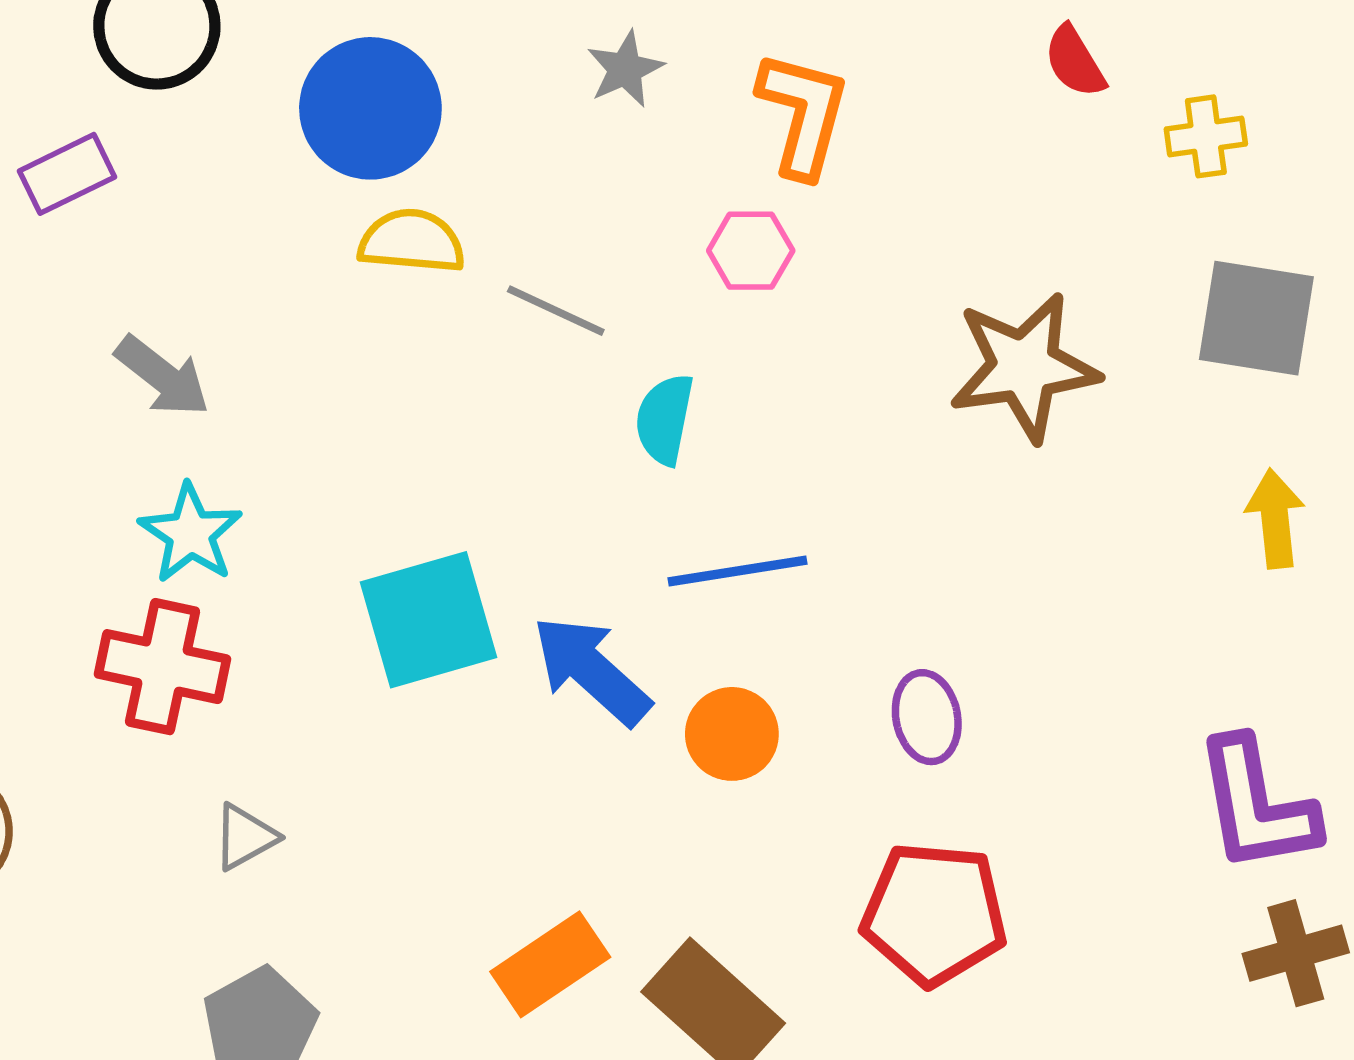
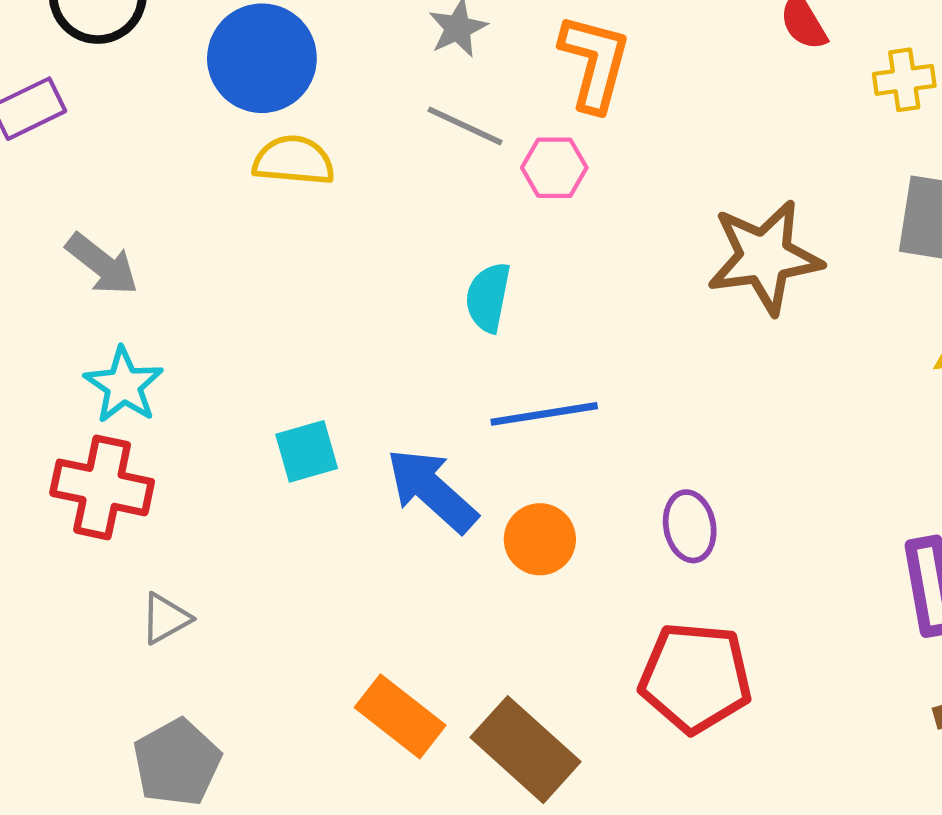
gray line: (556, 311) -> (465, 126), moved
cyan square: (428, 620) -> (307, 451), size x0.6
orange rectangle: (550, 964) -> (400, 716), turned 72

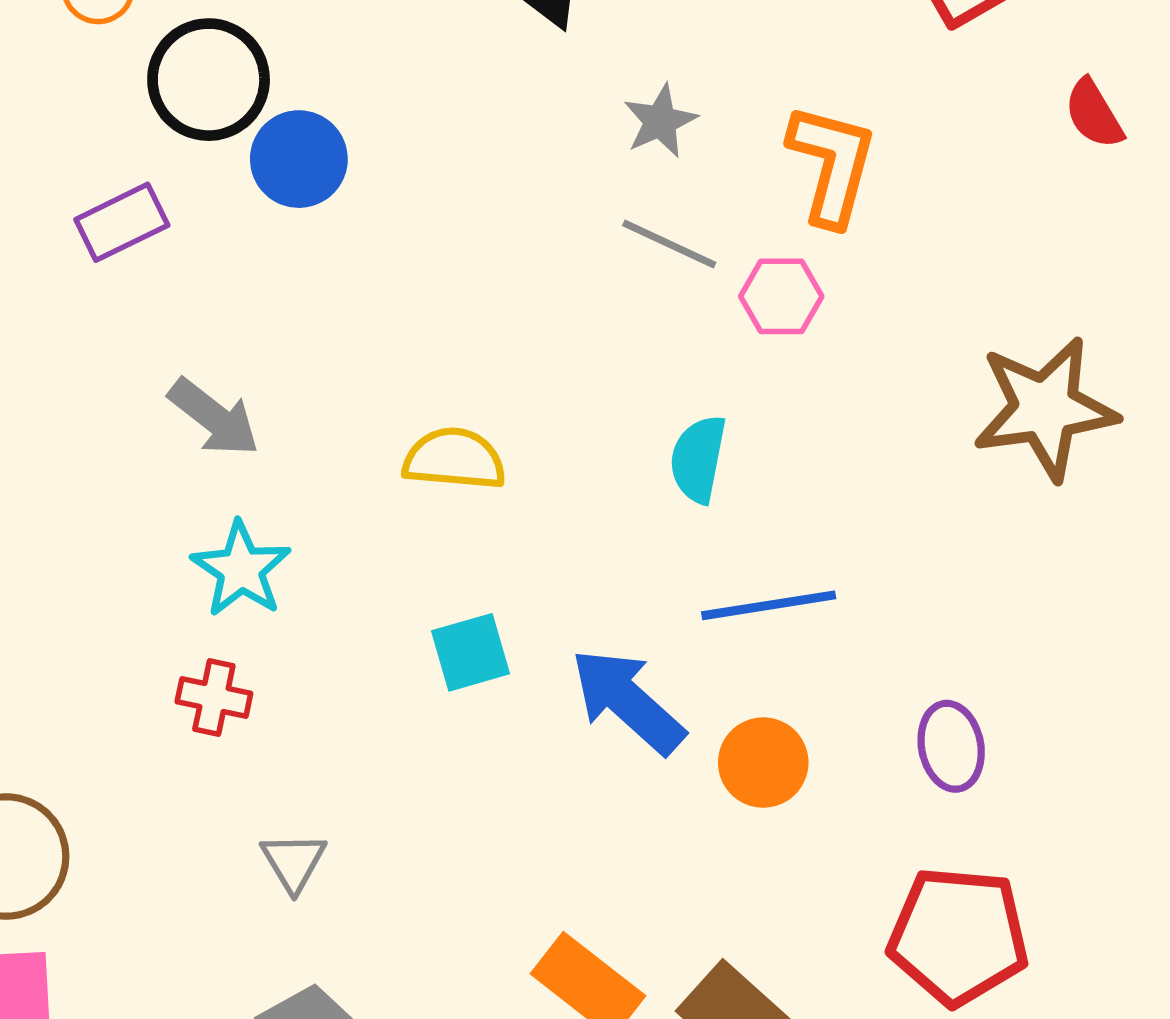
blue circle: (262, 58) -> (299, 159), moved, size x0.7
yellow semicircle: (294, 160) -> (454, 459), moved
red cross: (102, 487) -> (214, 697), size x0.6
gray triangle: (165, 618) -> (293, 862), turned -32

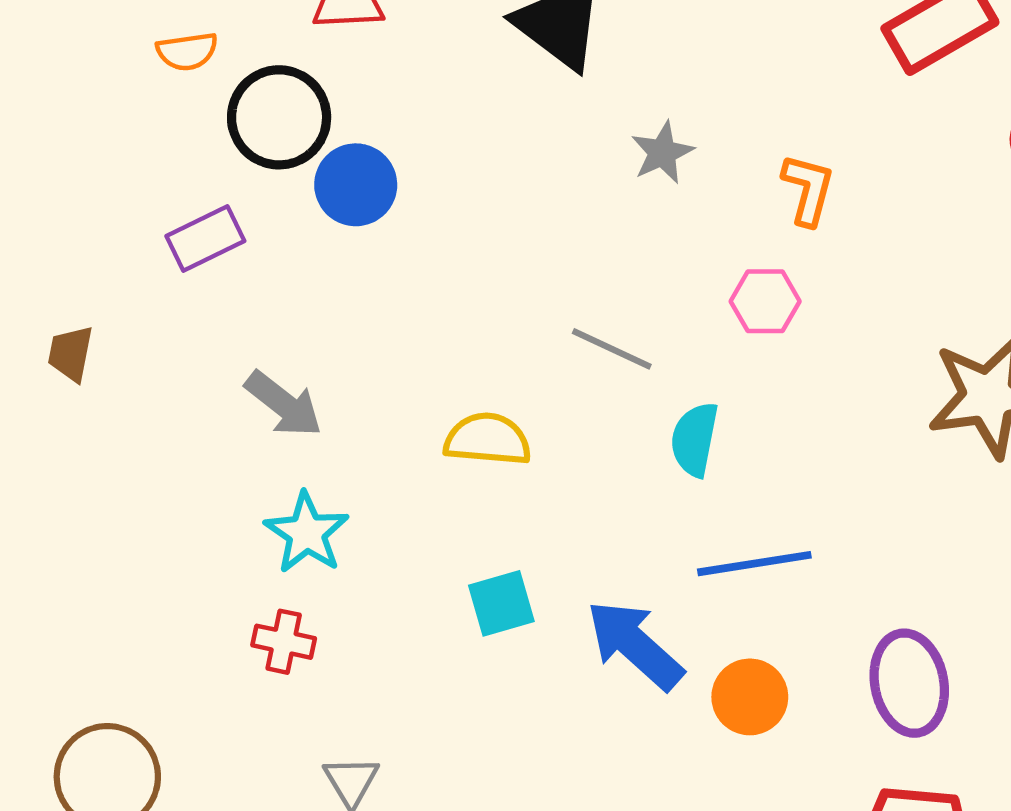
orange L-shape: (832, 164) -> (808, 189), size x0.7
gray line: (669, 244) -> (612, 349), moved
purple ellipse: (951, 746) -> (909, 683), size x1.4

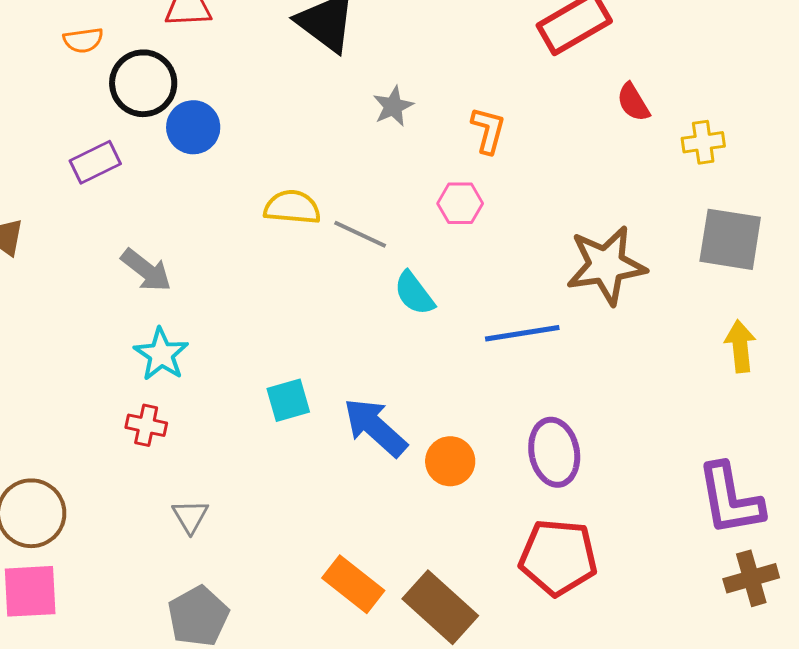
yellow semicircle: (488, 439) -> (292, 207), moved
cyan semicircle: (695, 439) -> (414, 293), turned -48
blue line: (754, 564) -> (522, 333), moved

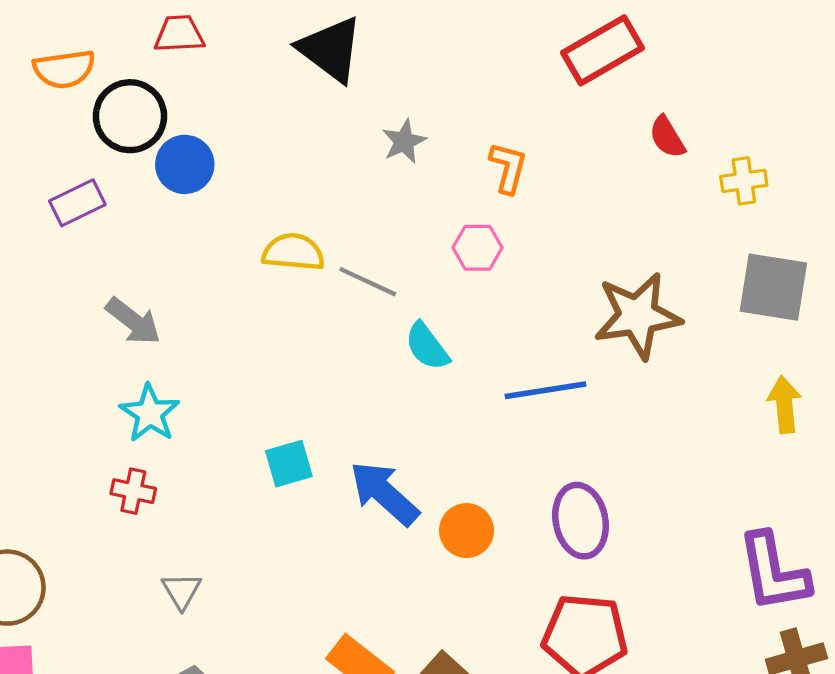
orange semicircle: (83, 40) -> (64, 69), size x1.4

